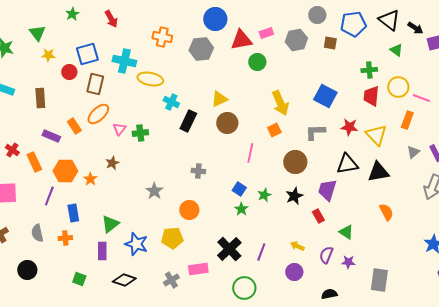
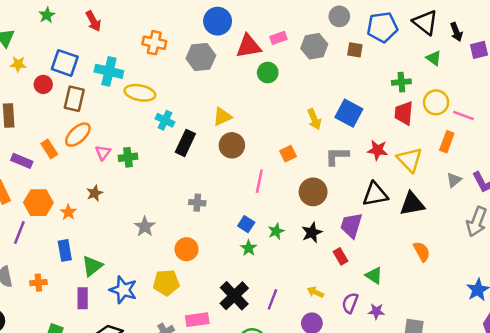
black arrow: (415, 28) -> (456, 32), turned 35
blue square: (87, 54) -> (65, 63), turned 35
yellow arrow: (280, 103) -> (314, 119), moved, size x0.7
blue rectangle: (73, 213) -> (65, 250), moved

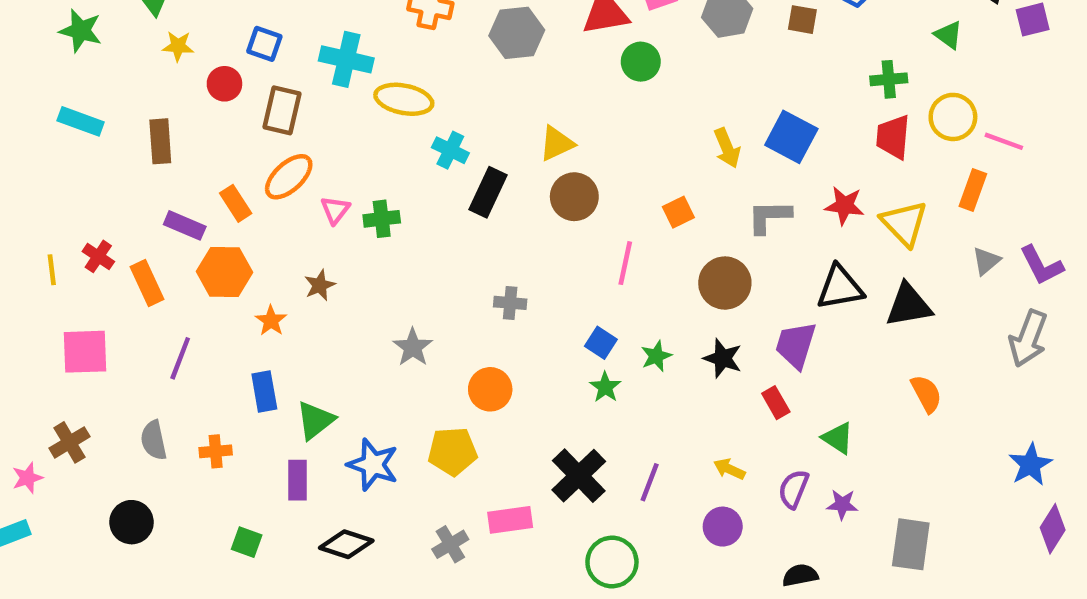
blue square: (65, 63) -> (264, 44), size x0.7
orange hexagon: (38, 203) -> (224, 272), moved
black star: (312, 232) -> (723, 358), turned -30

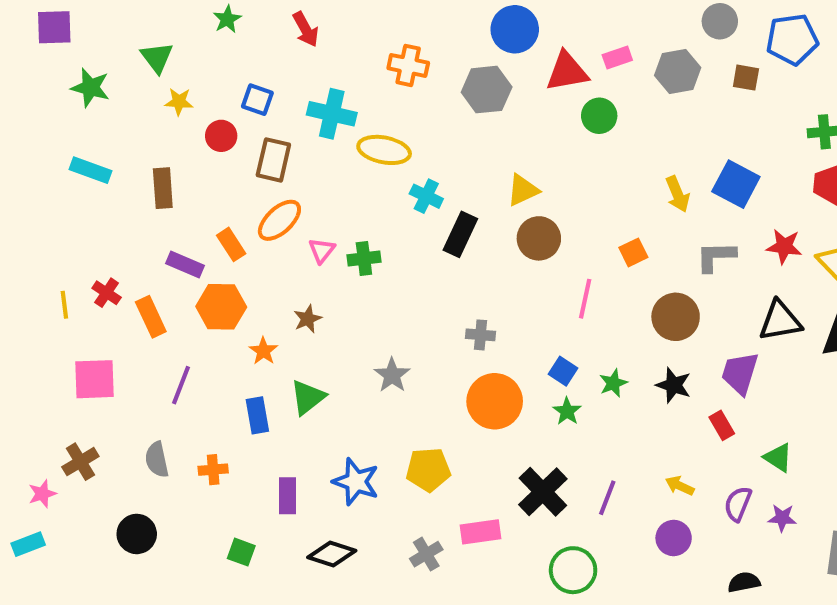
orange circle: (490, 389) -> (495, 401), moved, size x1.4
green triangle: (315, 420) -> (308, 397), moved

